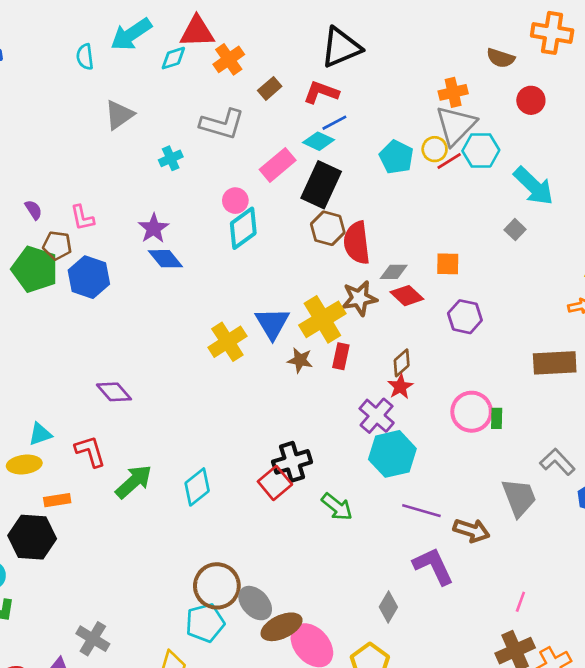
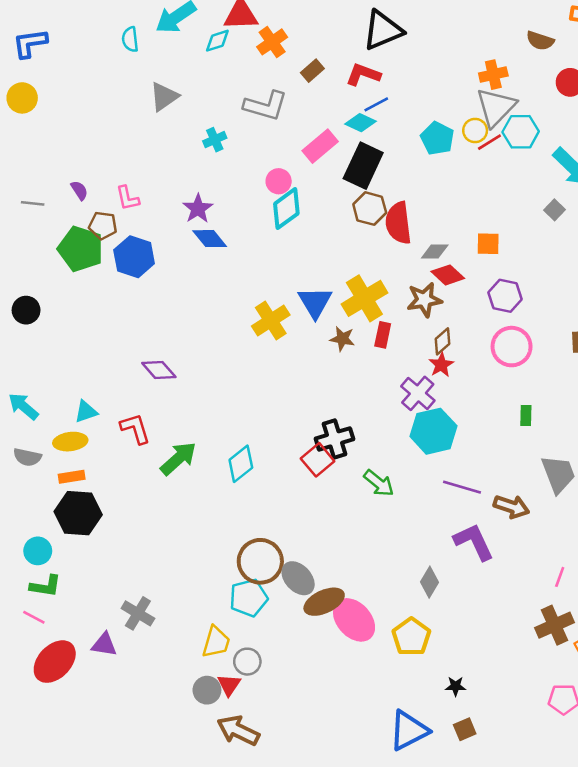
brown star: (359, 298) -> (424, 300), moved
pink circle: (472, 412) -> (512, 347), moved
green rectangle: (497, 418) -> (526, 416), moved
orange rectangle: (57, 500) -> (72, 477), moved

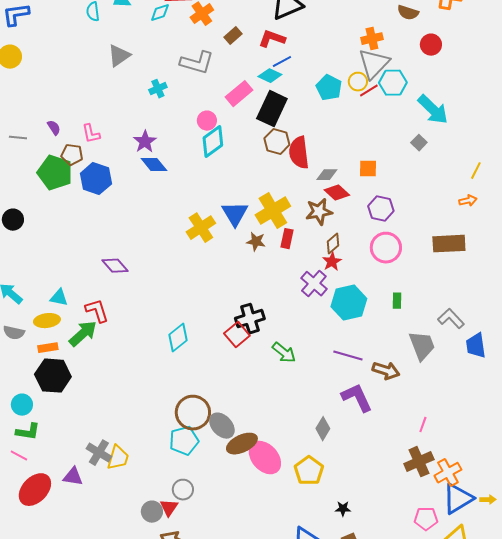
cyan triangle: (86, 412) -> (59, 298), turned 30
cyan hexagon: (433, 431) -> (349, 303), moved
green arrow: (178, 458) -> (83, 334), moved
yellow trapezoid: (216, 642) -> (118, 458), moved

